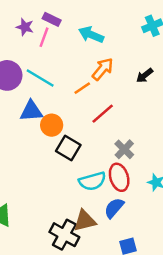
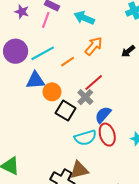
purple star: (25, 27) -> (22, 12), moved
cyan line: (40, 78) -> (43, 53), turned -60
orange line: (82, 88) -> (68, 62), moved
gray cross: (124, 149) -> (85, 97), moved
blue semicircle: (114, 208) -> (103, 115), moved

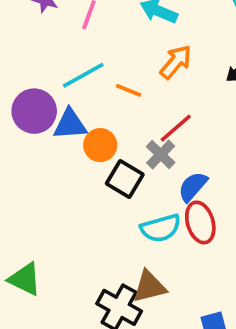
purple circle: (16, 51) -> (34, 111), moved
orange line: (68, 62) -> (129, 90), turned 56

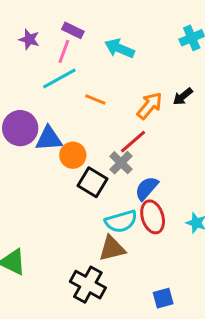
orange arrow: (176, 62) -> (150, 106), moved
cyan line: (83, 75) -> (59, 78), moved
orange line: (129, 90) -> (95, 100), moved
brown triangle: (149, 287) -> (112, 248), moved

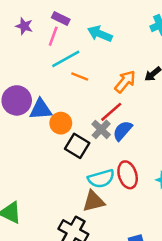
cyan line: (59, 78) -> (66, 59), moved
blue semicircle: (147, 188) -> (123, 131), moved

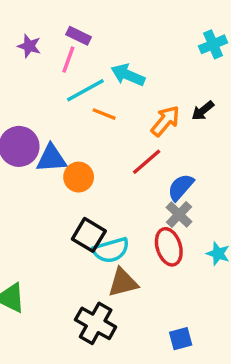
cyan arrow: (100, 34) -> (128, 75), moved
gray cross: (101, 129) -> (179, 214), moved
blue semicircle: (123, 131) -> (181, 187), moved
black square: (77, 146) -> (89, 235), moved
cyan semicircle: (101, 179) -> (111, 250), moved

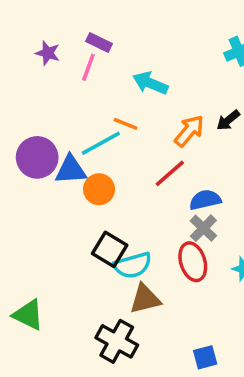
cyan line: (85, 90) -> (101, 143), moved
blue semicircle: (181, 187) -> (205, 200), turned 36

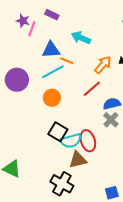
pink line: (88, 67) -> (32, 29), moved
blue triangle: (71, 170) -> (51, 50), moved
red ellipse: (193, 262) -> (88, 141), moved

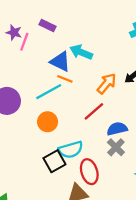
blue triangle: (51, 50) -> (60, 61), moved, turned 30
black square: (58, 132) -> (54, 161), turned 30
cyan semicircle: (71, 141) -> (71, 150), moved

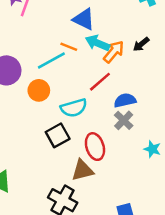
cyan arrow: (81, 52) -> (97, 43), moved
blue triangle: (60, 61) -> (84, 19), moved
orange circle: (48, 122) -> (39, 90), moved
cyan semicircle: (71, 150) -> (74, 108), moved

